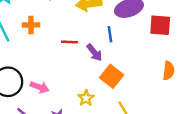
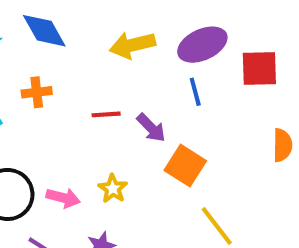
blue line: (110, 34) -> (195, 92), moved
yellow star: (86, 98) -> (113, 189), moved

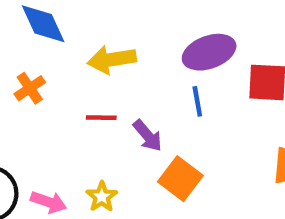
yellow arrow: (132, 45) -> (112, 59), moved
orange cross: (37, 92) -> (30, 88), turned -32

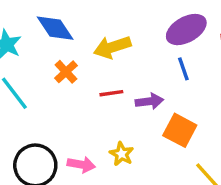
orange cross: (30, 88) -> (66, 72), moved
purple arrow: (148, 136) -> (149, 101), turned -48

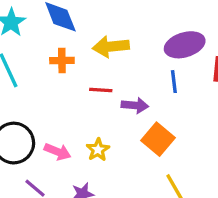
orange cross: (66, 72) -> (62, 60), turned 30

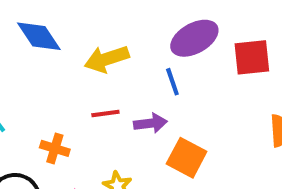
orange cross: (62, 60) -> (55, 148), moved, turned 30
blue line: (174, 82) -> (172, 82), moved

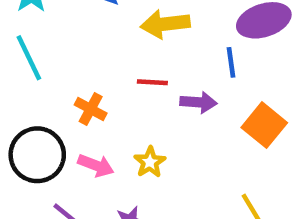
orange square: (187, 158) -> (264, 125), moved

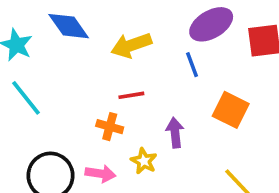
purple arrow: (199, 102) -> (175, 133), moved, turned -88
orange cross: (91, 109) -> (110, 127), moved

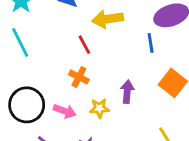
red line: (131, 95) -> (84, 45), moved, turned 60
yellow star: (144, 161) -> (99, 108), turned 30

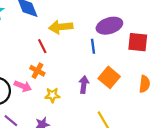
purple arrow: (127, 92) -> (84, 85), moved
pink arrow: (65, 111) -> (23, 86), moved

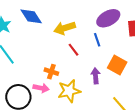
red line: (42, 46) -> (74, 50), moved
yellow star: (52, 95) -> (69, 91), size x1.6

